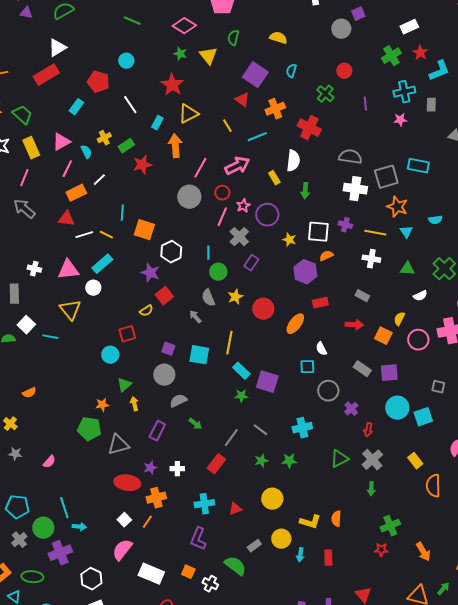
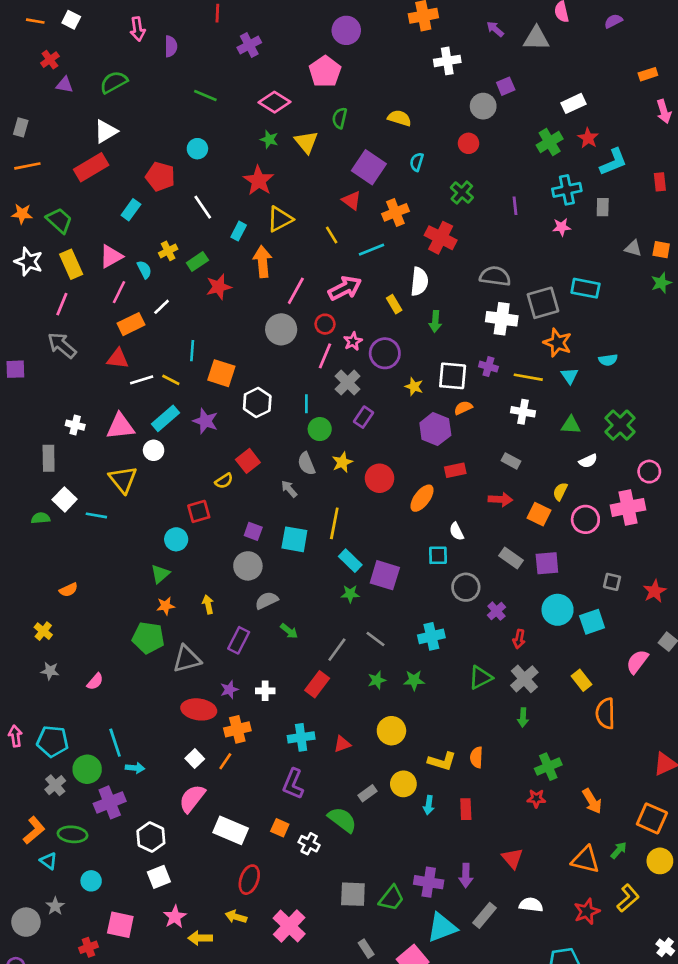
red circle: (344, 71) -> (469, 143), moved
purple star: (150, 273) -> (205, 421), moved
green triangle: (124, 385) -> (160, 574), moved

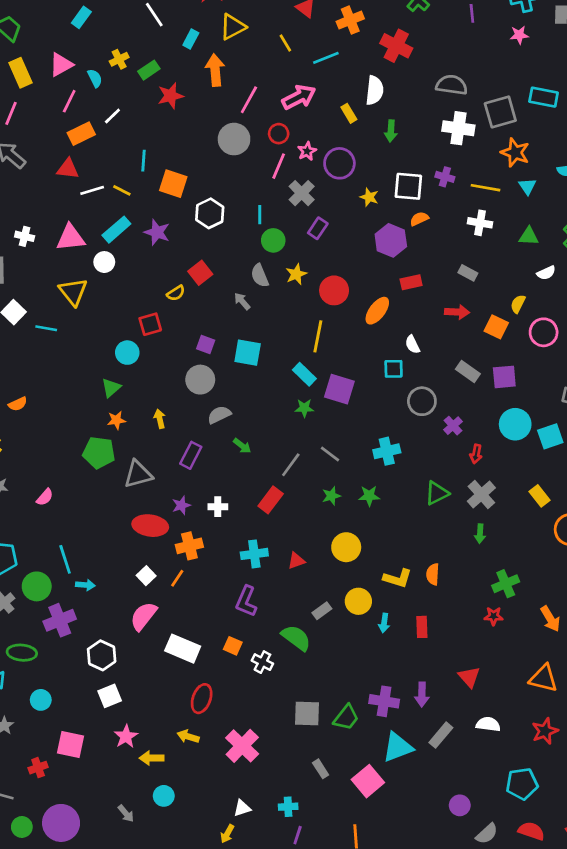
yellow line: (334, 523) -> (318, 336), moved

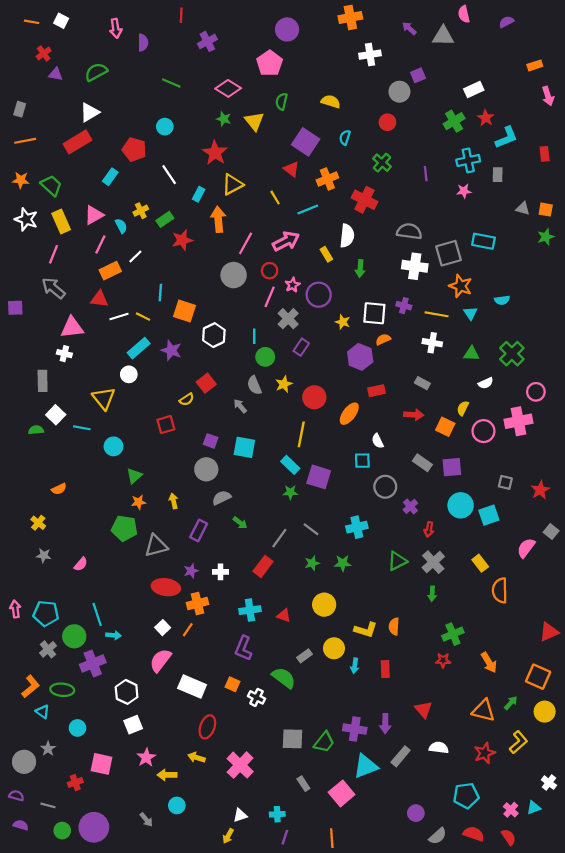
pink triangle: (70, 238) -> (72, 327), moved
cyan circle: (127, 353) -> (114, 446), moved
red triangle: (296, 561) -> (284, 616), turned 40

